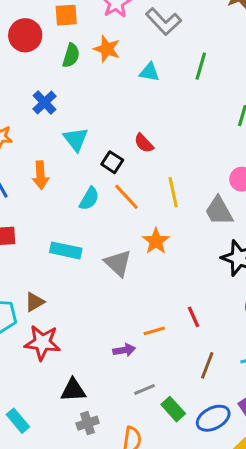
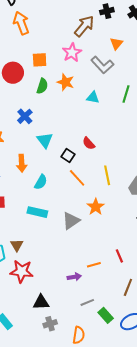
cyan semicircle: (89, 199) -> (41, 182), moved
gray triangle: (118, 263) -> (71, 221), turned 42
brown triangle: (34, 302) -> (17, 245), turned -32

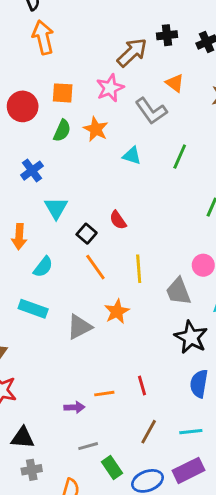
orange triangle: (116, 44) -> (175, 83), turned -40

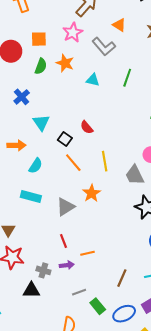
orange arrow: (19, 237) -> (16, 145), turned -90
red line: (142, 385) -> (64, 241), moved
gray cross: (32, 470) -> (43, 270), moved, turned 32

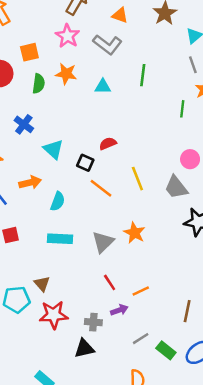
red semicircle: (87, 127) -> (108, 144), turned 120
orange star: (92, 193) -> (134, 233), moved

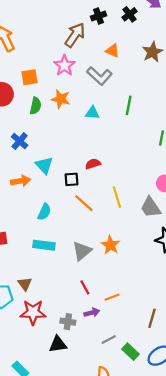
black square: (85, 163) -> (72, 179), turned -32
orange arrow: (30, 182) -> (21, 181), moved

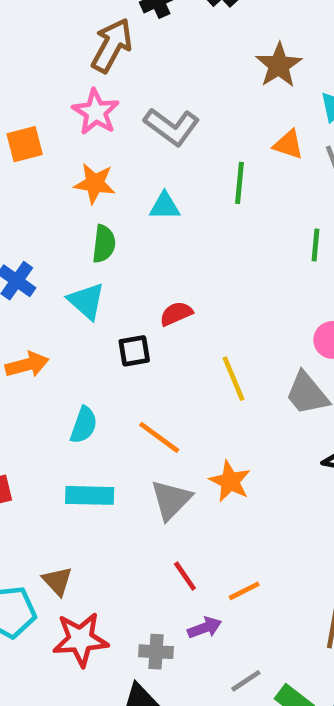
orange triangle: (112, 51) -> (288, 145), moved
green semicircle: (35, 106) -> (104, 244), moved
cyan triangle: (44, 165) -> (86, 301), moved
orange line: (84, 203) -> (159, 437), moved

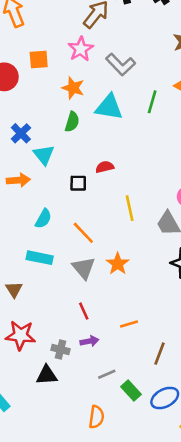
cyan triangle: (165, 206) -> (109, 107), size x1.6
cyan triangle: (86, 301) -> (44, 155), moved
gray triangle: (171, 500) -> (84, 268), turned -35
brown triangle: (57, 581) -> (14, 290), moved
orange line: (244, 591) -> (129, 324), moved

